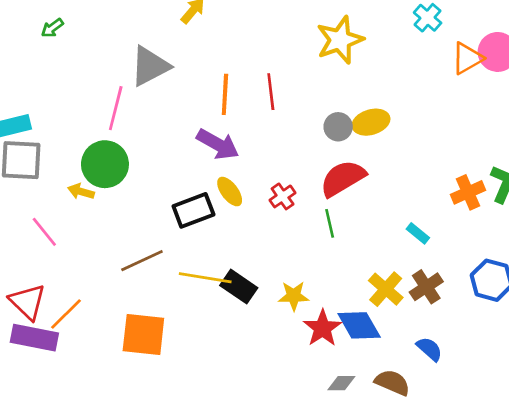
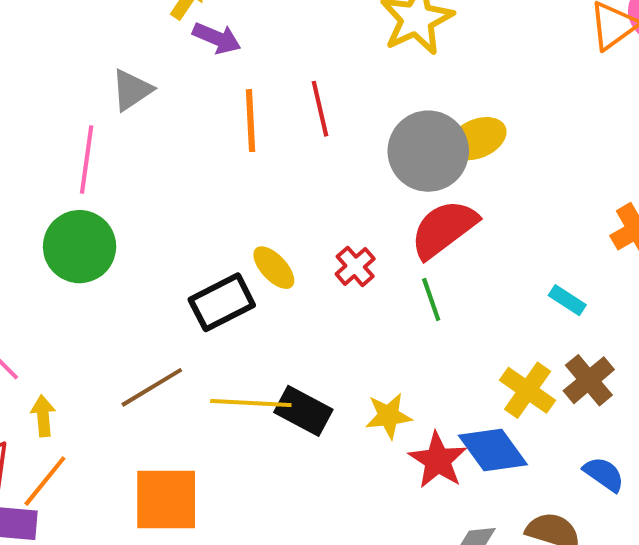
gray triangle: (150, 66) -> (132, 90), size x0.7
gray circle: (338, 127) -> (428, 151), size x1.8
purple arrow: (218, 144) -> (217, 38), moved, size x0.7
yellow arrow: (81, 192) -> (43, 416), moved, turned 75

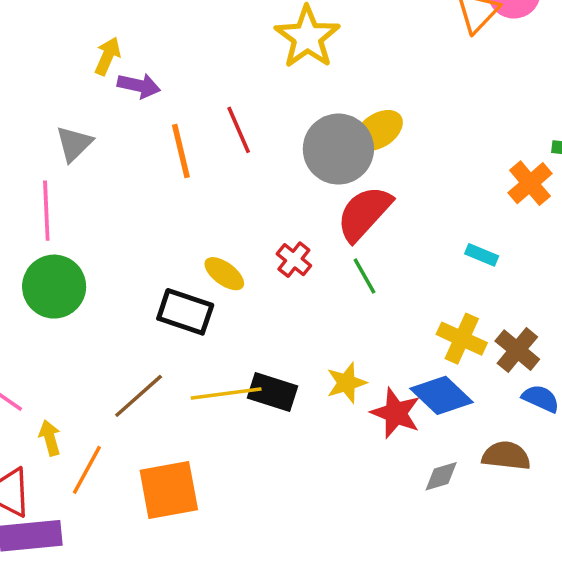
black rectangle: (222, 302) -> (185, 312), turned 56
brown cross: (589, 380) -> (517, 350), moved
orange line: (45, 481) -> (87, 470), moved

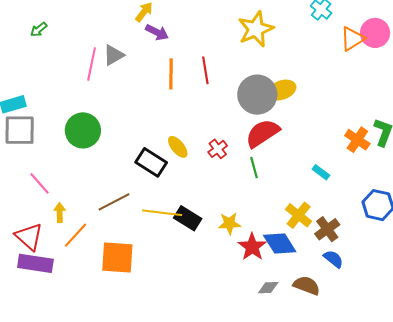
orange cross: (530, 183) -> (357, 140), turned -30
pink line: (46, 211) -> (92, 64), moved

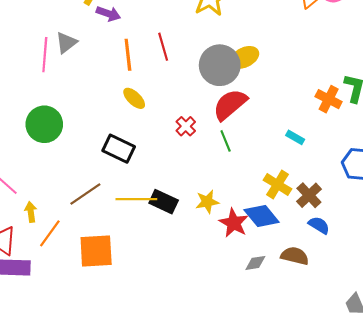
yellow ellipse: (178, 147) -> (134, 98), moved

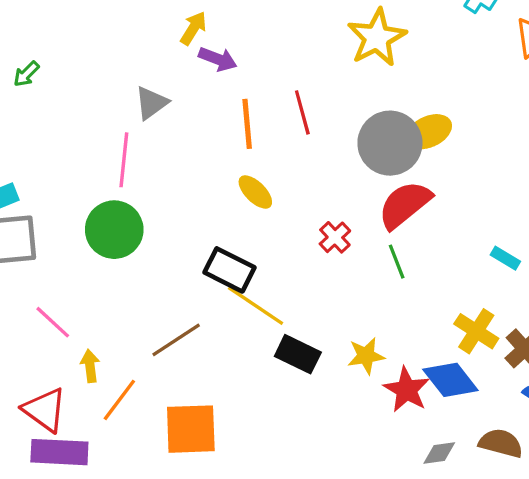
pink line: (45, 55) -> (124, 160), moved
yellow line: (136, 199) -> (256, 306), moved, turned 33

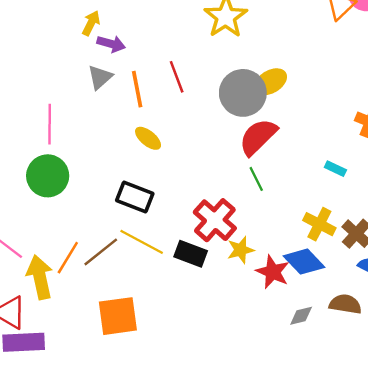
gray triangle: (151, 103) -> (100, 77), moved
red cross: (335, 237) -> (215, 220), moved, size x1.8
yellow line: (256, 306) -> (142, 242), moved
yellow arrow: (90, 366) -> (40, 277), size x1.8
orange line: (119, 400) -> (68, 258), moved

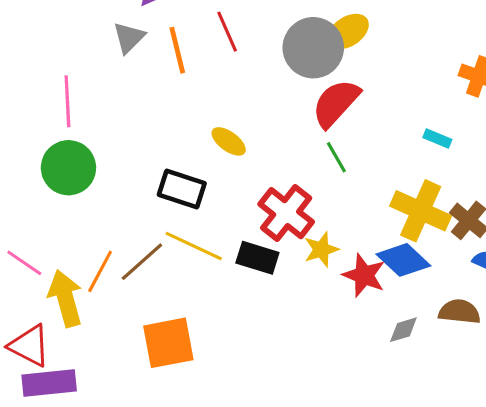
yellow ellipse: (148, 138) -> (229, 141), moved
yellow cross: (319, 224) -> (421, 211), size x1.4

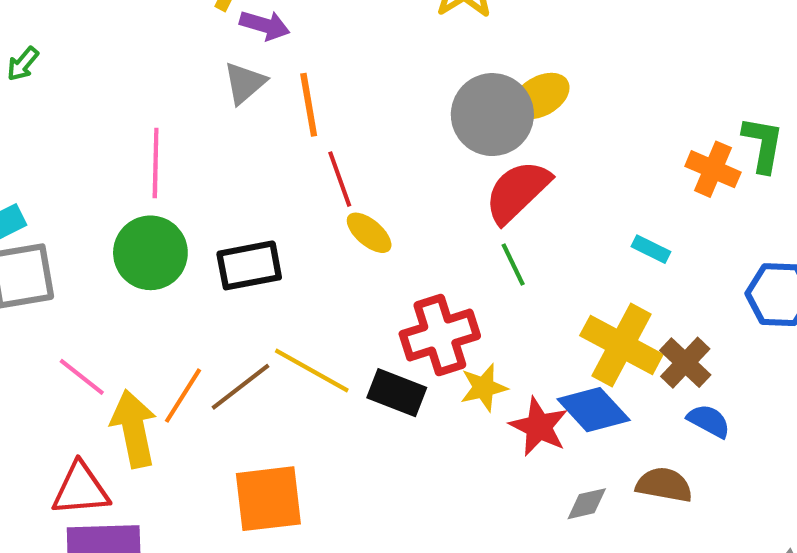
red line: (227, 32) -> (340, 179), moved
black rectangle: (182, 189) -> (249, 265), moved, turned -33
red cross: (286, 213) -> (440, 335), turned 30
red triangle: (29, 346) -> (81, 489), turned -36

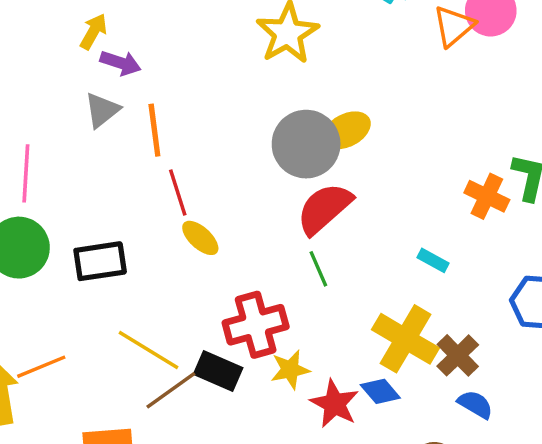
brown line: (240, 387) -> (171, 390), moved
orange line: (183, 396) -> (41, 367), turned 33
blue diamond: (594, 410) -> (380, 391), size x0.7

